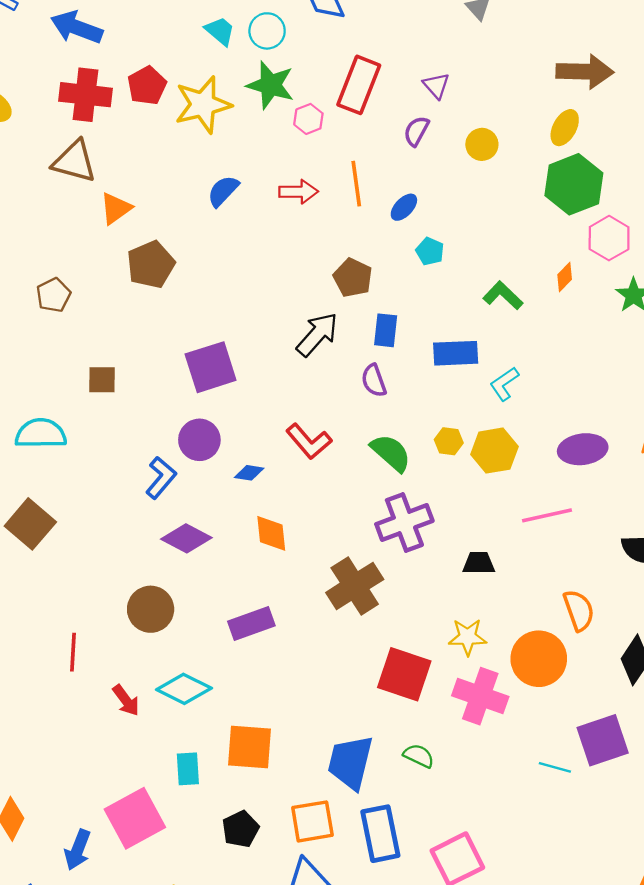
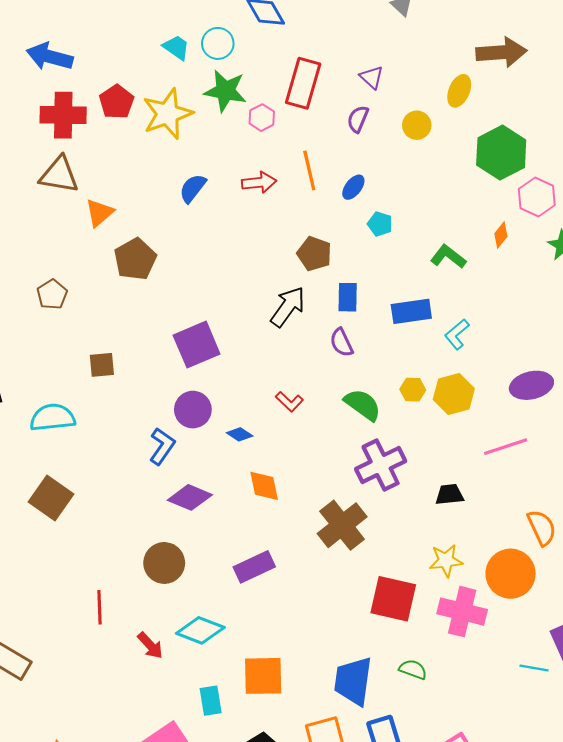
yellow ellipse: (565, 128) -> (459, 91), moved
red L-shape: (309, 441) -> (289, 402), size x0.7
blue diamond: (249, 473) -> (240, 434), turned 30

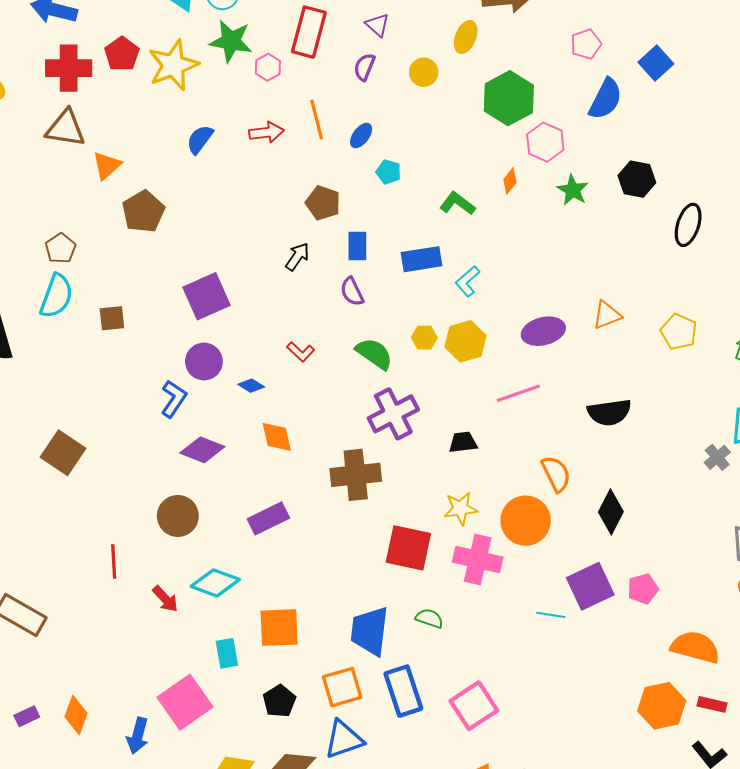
black arrow: (288, 307) -> (297, 257), size x0.7
cyan semicircle: (53, 418) -> (56, 296), moved, turned 117
brown cross: (342, 525) -> (356, 475), turned 33

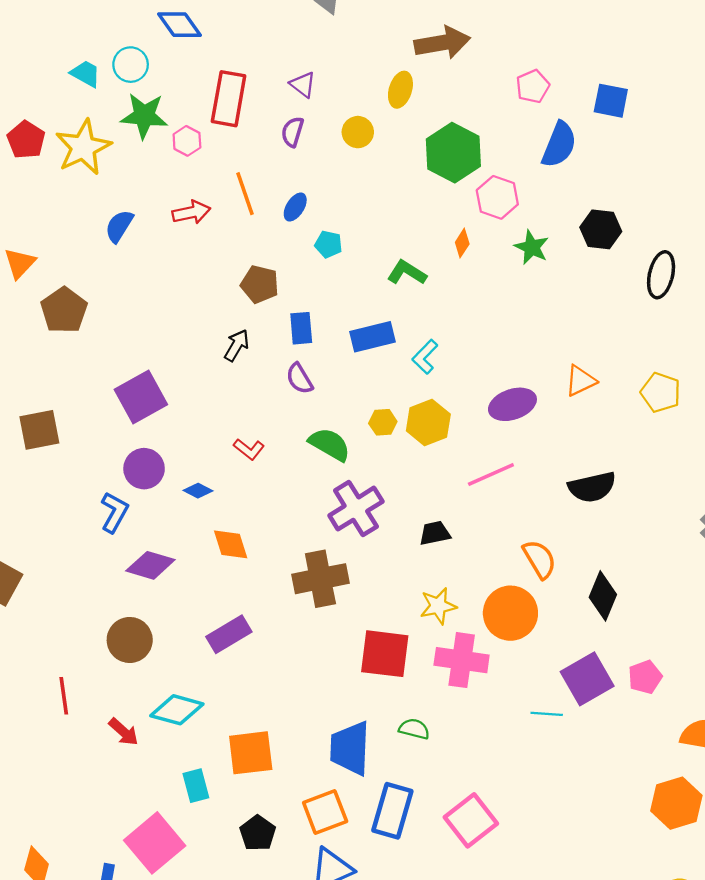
blue square: (656, 63) -> (611, 101), turned -32
brown square: (112, 318) -> (39, 430), size x1.4
blue rectangle: (403, 691) -> (392, 811), turned 39

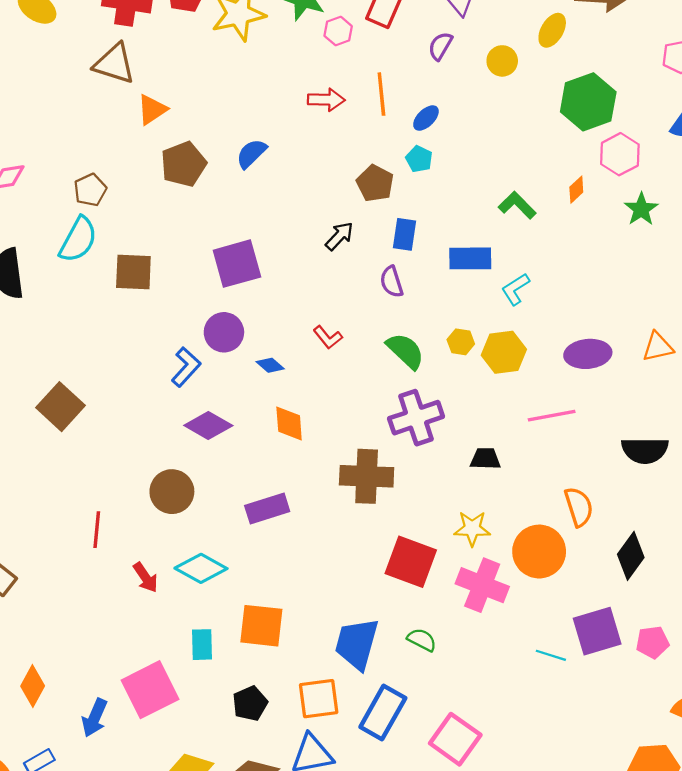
blue semicircle: (119, 226) -> (251, 154), moved
cyan pentagon: (328, 244) -> (419, 159), moved
pink square: (471, 820) -> (455, 739), turned -30

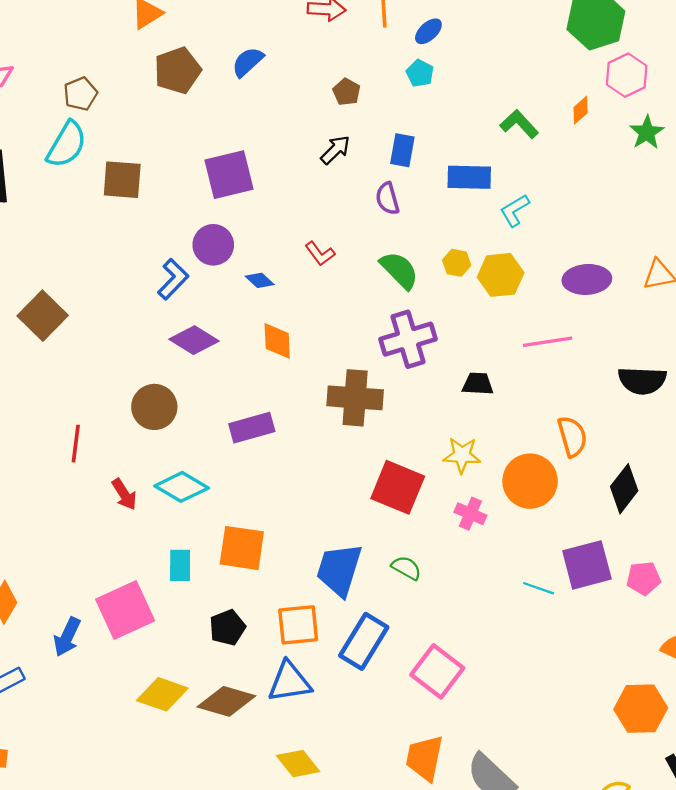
brown pentagon: (375, 183) -> (347, 92), moved, size x0.7
pink cross: (482, 585) -> (470, 514), size x0.6

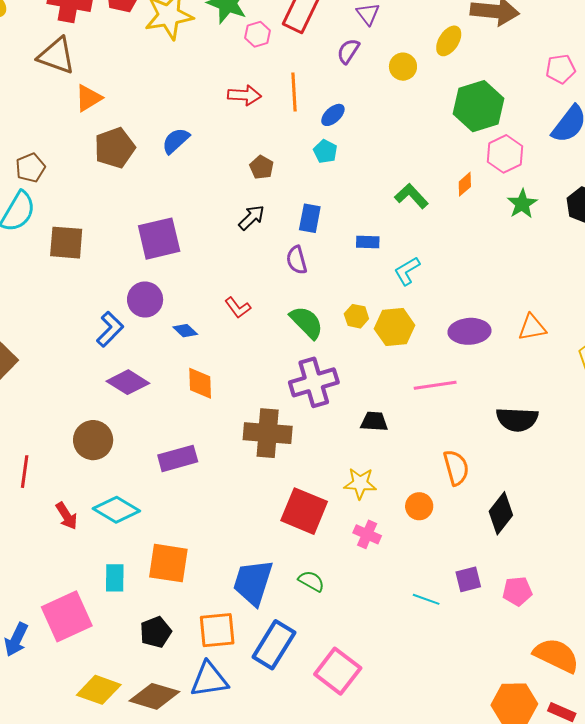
blue rectangle: (469, 177) -> (368, 242), size x0.6
orange circle: (530, 481) -> (419, 506), size x0.6
purple square: (587, 565) -> (468, 579), size x0.6

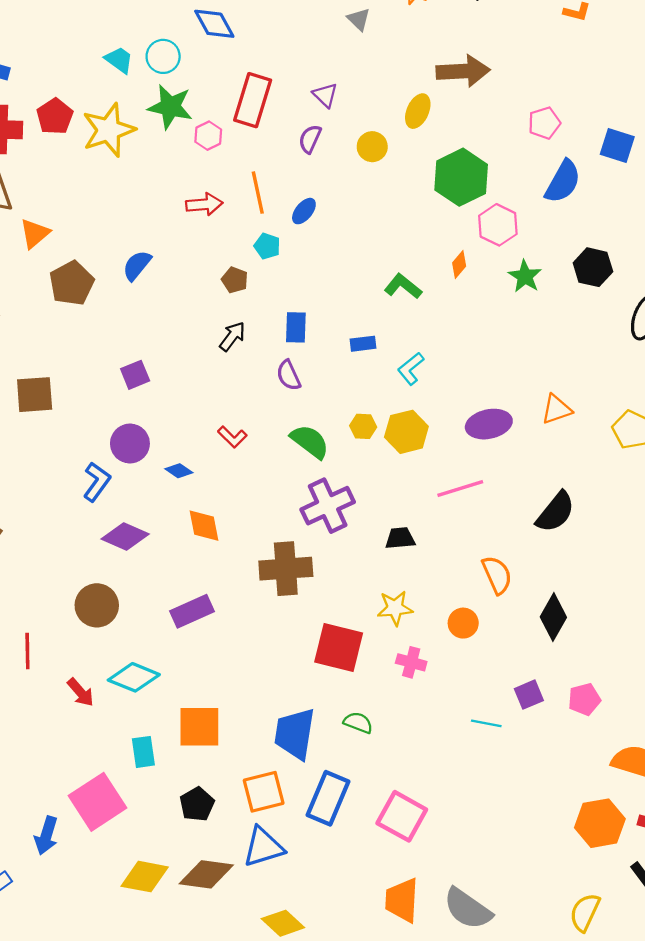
cyan pentagon: (325, 151) -> (267, 246), moved
purple square: (159, 239) -> (135, 375), size x0.6
black semicircle: (517, 419) -> (555, 512), turned -45

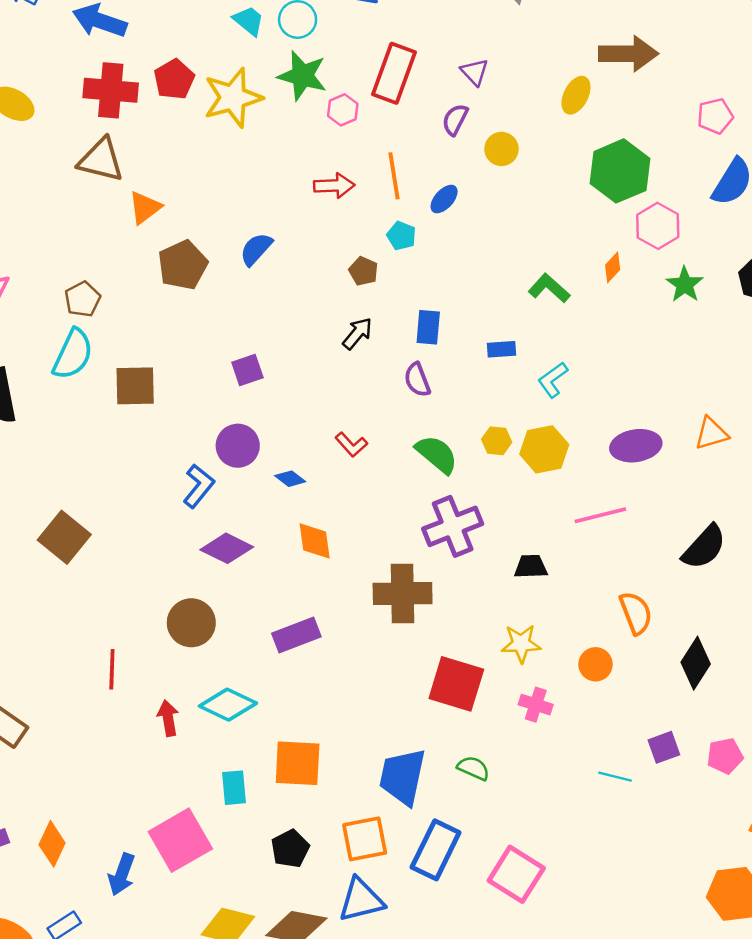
yellow circle: (372, 147) -> (501, 149), moved
red arrow: (81, 692) -> (168, 718), turned -152

